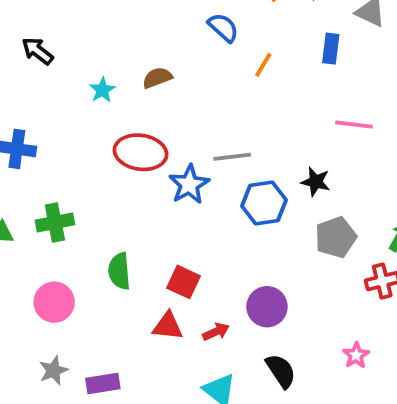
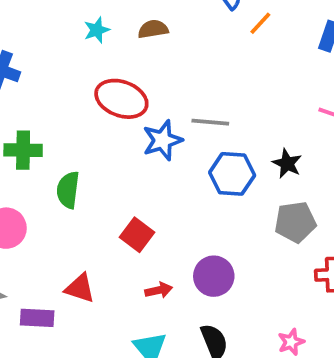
orange line: (263, 65) -> (260, 23), moved
green semicircle: (119, 271) -> (68, 190), moved
red triangle: (168, 326) -> (80, 288), moved

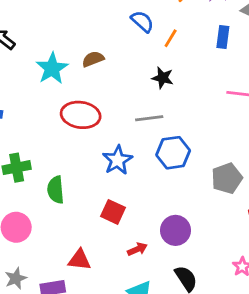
cyan star: (97, 30) -> (52, 68), size x1.6
blue star: (162, 140) -> (118, 160), moved
black star: (287, 163) -> (163, 78), moved

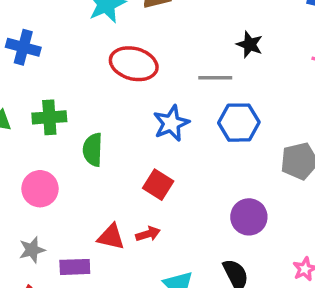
black star: (163, 78) -> (250, 44), moved
purple circle: (175, 230) -> (249, 217), moved
red arrow: (137, 249) -> (148, 234), moved

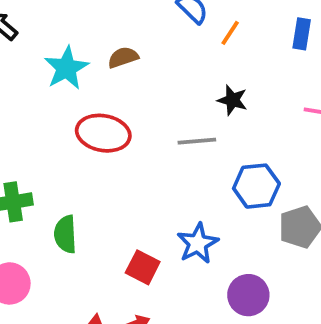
blue star: (171, 123) -> (198, 243), moved
blue hexagon: (239, 123) -> (256, 186), moved

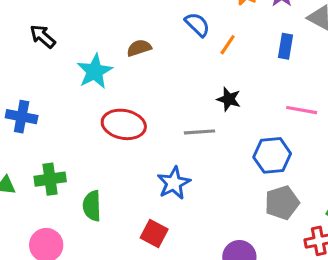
brown semicircle: (123, 57) -> (139, 48), moved
blue hexagon: (256, 186) -> (272, 155), moved
blue star: (198, 243) -> (174, 183), moved

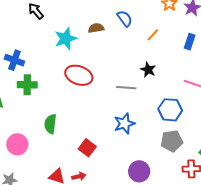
blue semicircle: (197, 25) -> (125, 18), moved
green cross: (50, 179) -> (27, 85), moved
blue star: (174, 183) -> (124, 124), moved

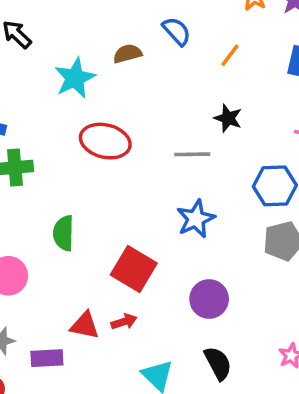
red square: (87, 148) -> (134, 269), size x1.4
purple circle: (139, 171) -> (209, 299), moved

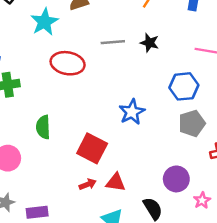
gray line: (192, 154) -> (113, 42), moved
purple circle: (209, 299) -> (176, 179), moved
red triangle: (85, 326) -> (116, 182), moved

